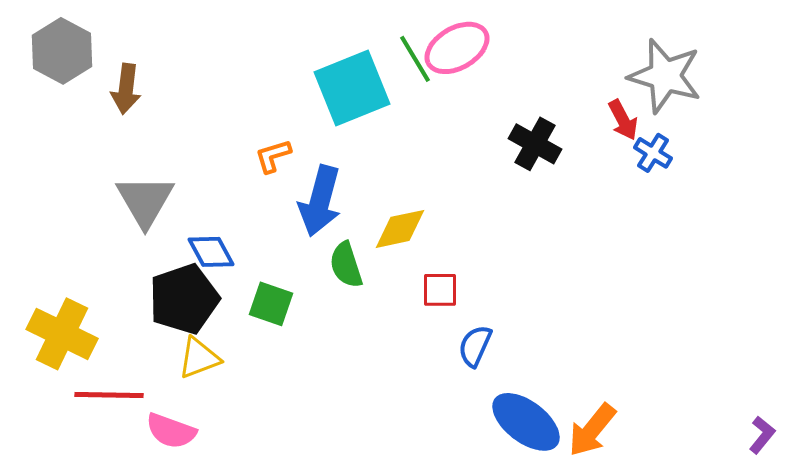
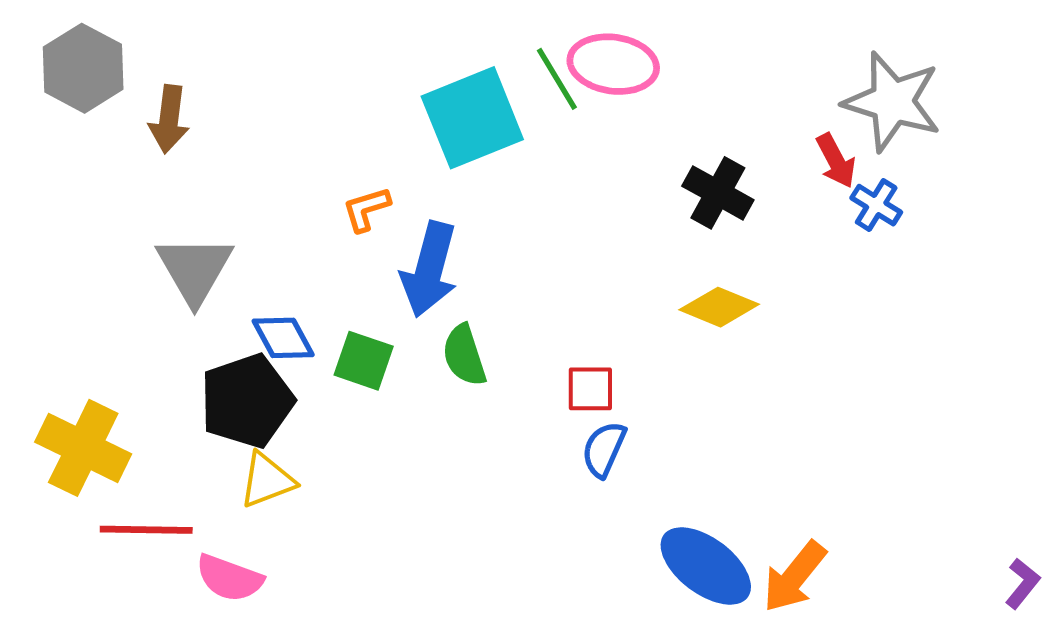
pink ellipse: (457, 48) -> (613, 64), turned 38
yellow diamond: (400, 229) -> (719, 307), moved, turned 34
green square: (271, 304) -> (364, 361), moved
blue semicircle: (475, 346) -> (604, 449), moved

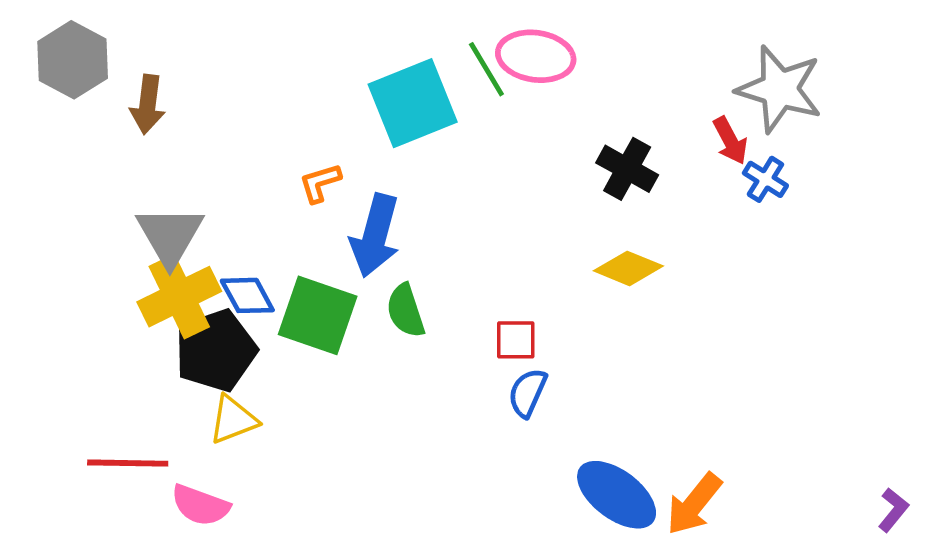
green square: (364, 361) -> (318, 315), size x1.5
yellow cross: (83, 448) -> (179, 297), moved, turned 38

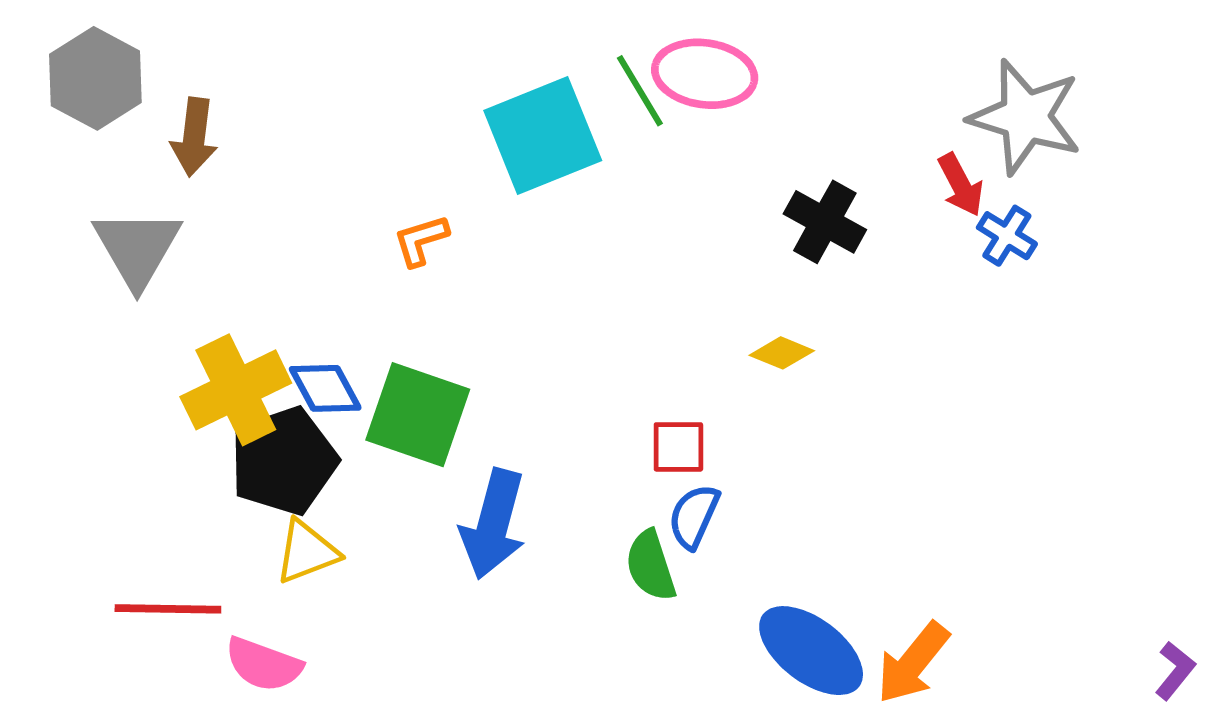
gray triangle: (170, 236) -> (137, 248), moved
blue arrow: (375, 236) -> (493, 524), moved
yellow diamond: (628, 268) -> (782, 353), moved, size x0.7
green semicircle: (406, 311) -> (651, 566), moved

